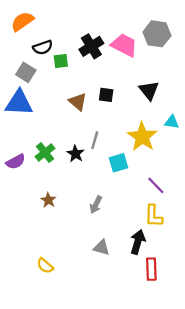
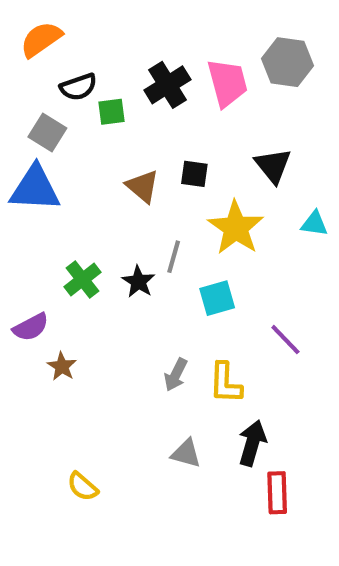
pink trapezoid: (124, 45) -> (227, 83), turned 48
yellow star: (142, 137) -> (236, 228), moved
purple semicircle: (16, 162) -> (31, 327), moved
brown star: (48, 200) -> (62, 366), moved
yellow L-shape: (154, 216) -> (225, 383), moved

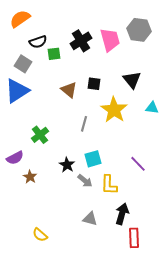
blue triangle: (35, 188) -> (17, 91), turned -36
black star: (138, 282) -> (67, 165), moved
cyan square: (217, 298) -> (93, 159), moved
gray arrow: (176, 375) -> (85, 181), turned -77

